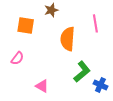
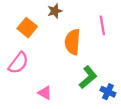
orange square: (26, 26) -> (27, 28), turned 30
pink semicircle: (17, 58) -> (18, 63), size x1.5

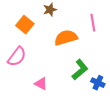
orange semicircle: (73, 42) -> (66, 38), turned 70

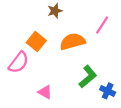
pink line: (93, 23) -> (102, 25), turned 42
orange square: (25, 25) -> (36, 42), moved

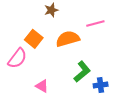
pink line: (102, 25) -> (95, 23), turned 42
blue cross: (108, 91) -> (101, 85), turned -32

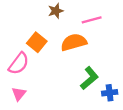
pink line: (95, 23) -> (92, 20), moved
pink triangle: (42, 86) -> (19, 94), moved, turned 40

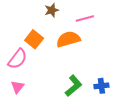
green L-shape: (89, 78) -> (73, 86), moved

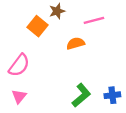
orange square: (34, 39) -> (38, 26), moved
orange semicircle: (68, 39) -> (76, 43), size x0.7

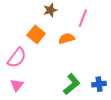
pink line: (94, 20) -> (83, 18), turned -54
orange square: (38, 26) -> (36, 34), moved

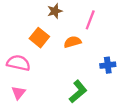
pink semicircle: (17, 58) -> (18, 63), turned -115
blue cross: (99, 84) -> (108, 65), moved

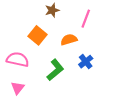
blue cross: (108, 65) -> (86, 62), moved, turned -32
green L-shape: (78, 92) -> (55, 70), moved

